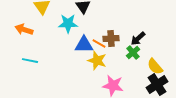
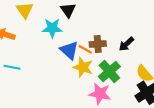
blue triangle: (84, 45) -> (69, 50), turned 42
green cross: (133, 53) -> (109, 71), moved, size x1.5

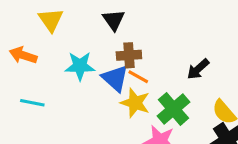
cyan star: (52, 28) -> (80, 66), moved
brown cross: (98, 44) -> (129, 55), moved

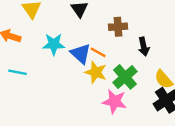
brown cross: (129, 55) -> (118, 27), moved
black arrow: (198, 69) -> (144, 47), turned -60

